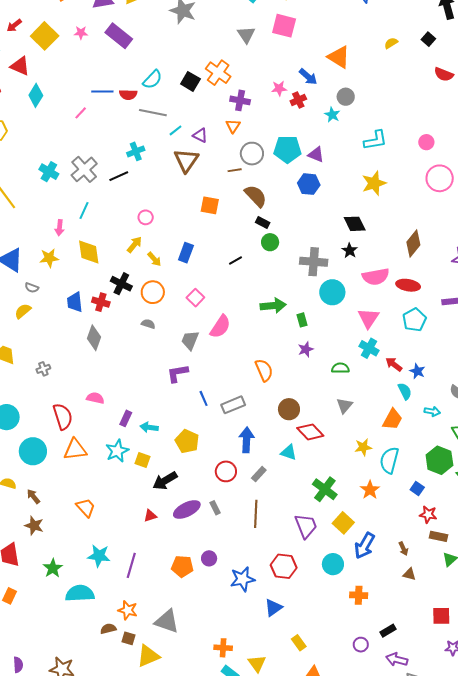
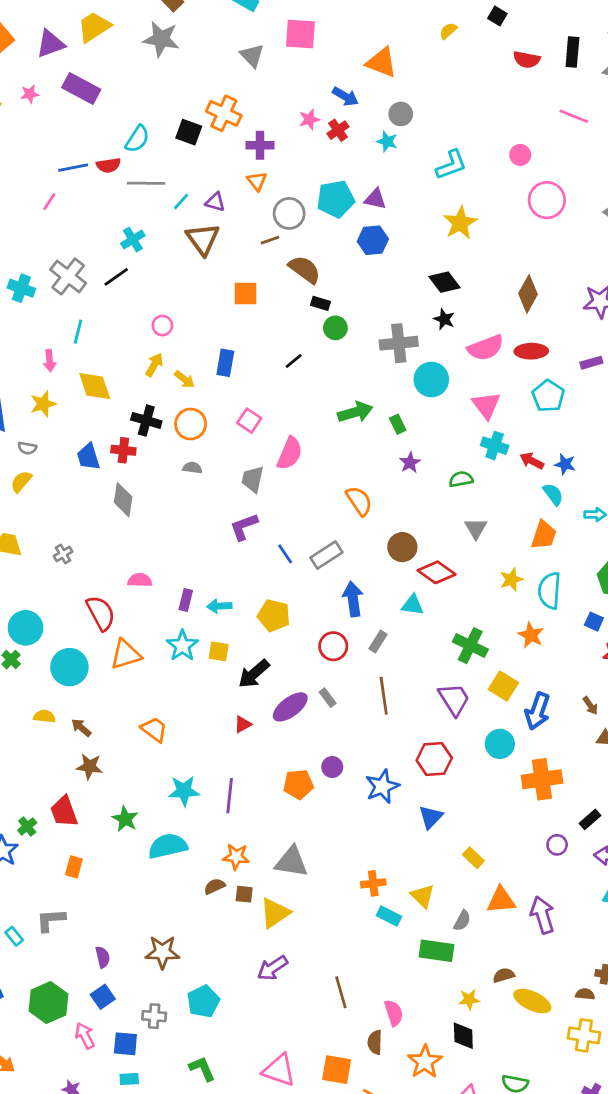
orange cross: (359, 595) -> (542, 779), size x1.6

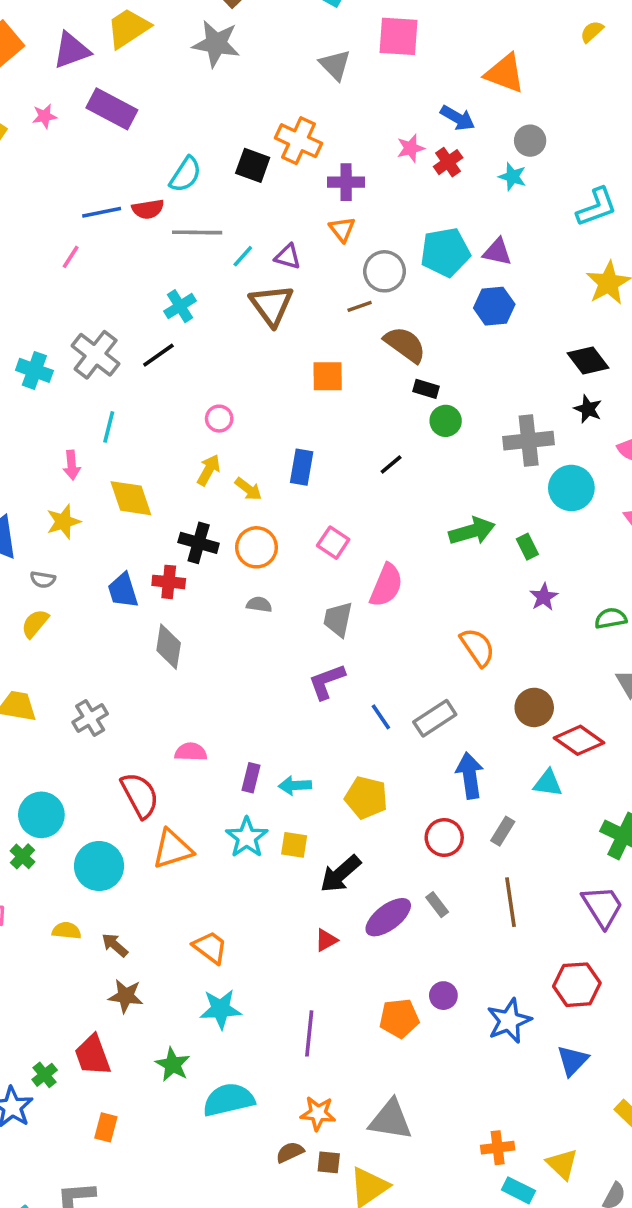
gray cross: (63, 554) -> (90, 718), size x1.4
cyan star: (184, 791) -> (220, 1009), moved

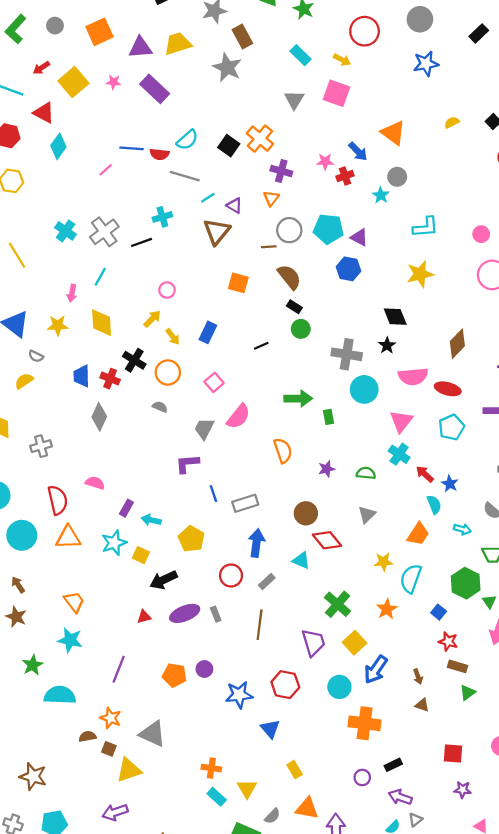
purple star: (544, 597) -> (327, 469), moved
orange semicircle: (477, 647) -> (283, 451), moved
blue triangle: (573, 1061) -> (270, 729), turned -40

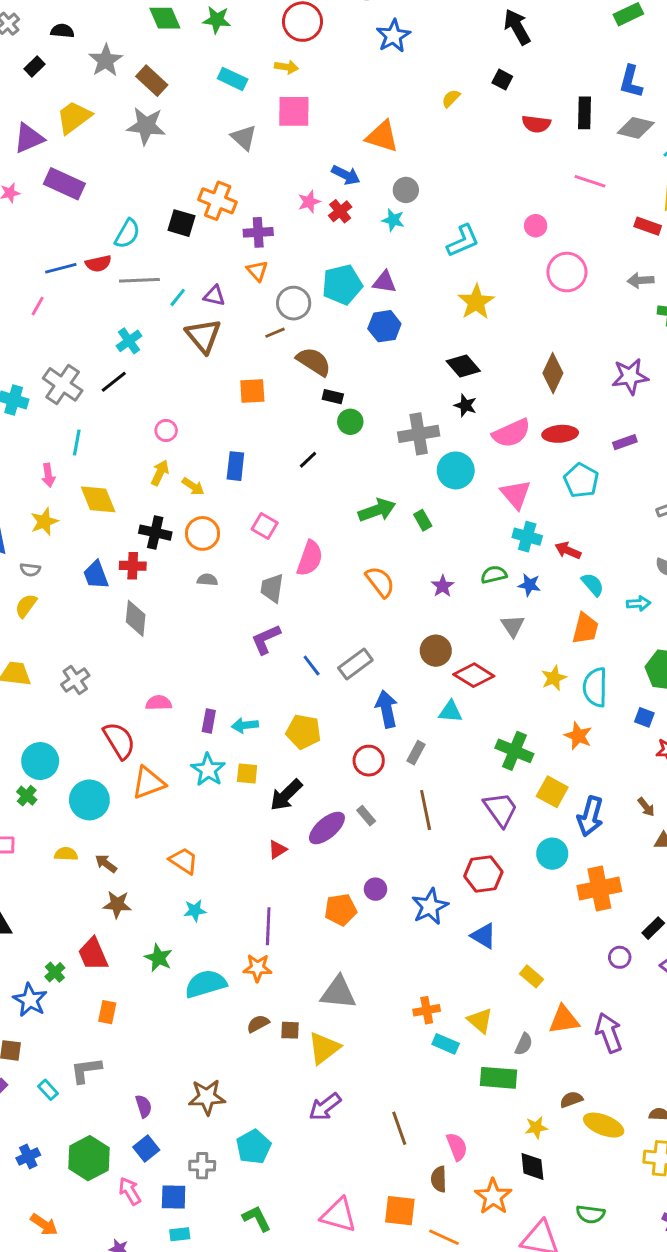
blue star: (450, 484) -> (529, 585), moved
cyan star: (70, 640) -> (195, 911), size x0.7
orange star: (111, 718) -> (257, 968), moved

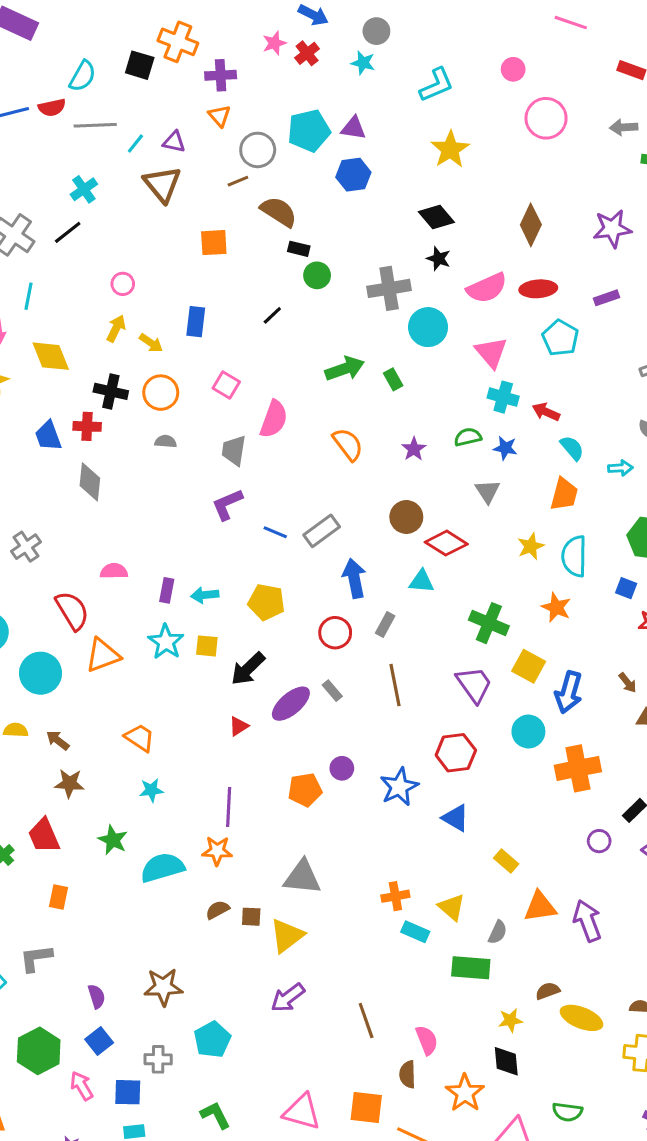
blue line: (312, 666) -> (275, 532), turned -30

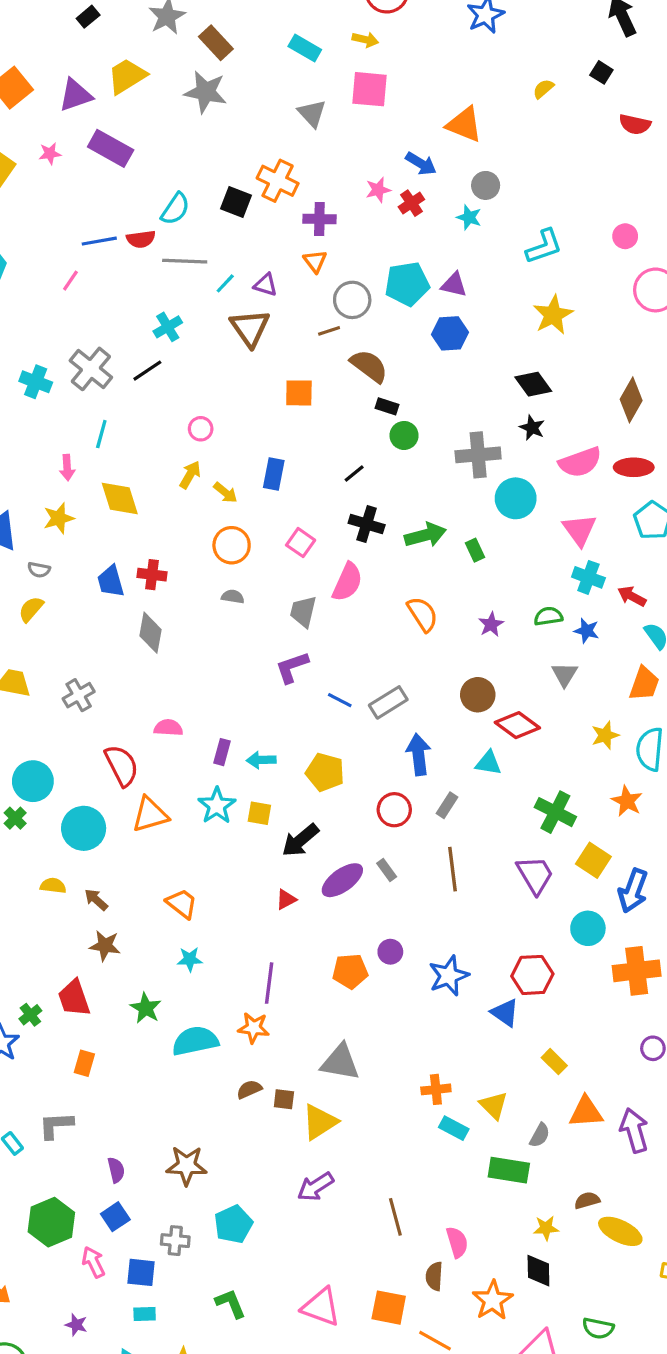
black cross: (111, 391) -> (367, 524), moved
red hexagon: (456, 753) -> (532, 975), moved

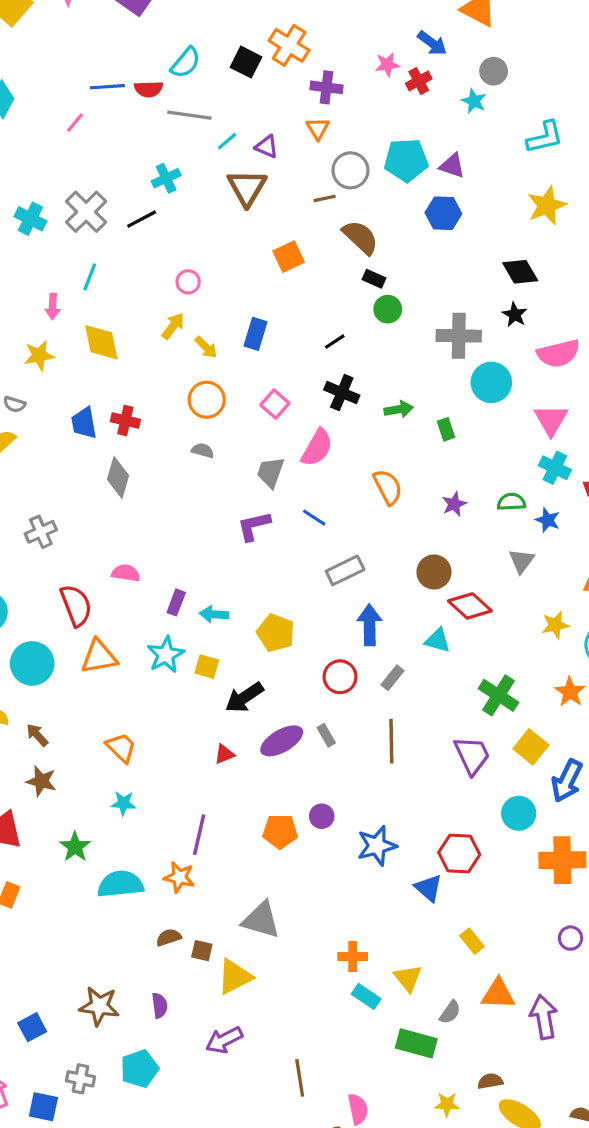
orange square: (299, 393) -> (289, 257), turned -32
green arrow: (425, 535) -> (399, 409), size x0.7
blue line: (340, 700) -> (314, 518), moved
purple semicircle: (116, 1170) -> (160, 1006), moved
blue square: (115, 1217) -> (32, 1027), moved

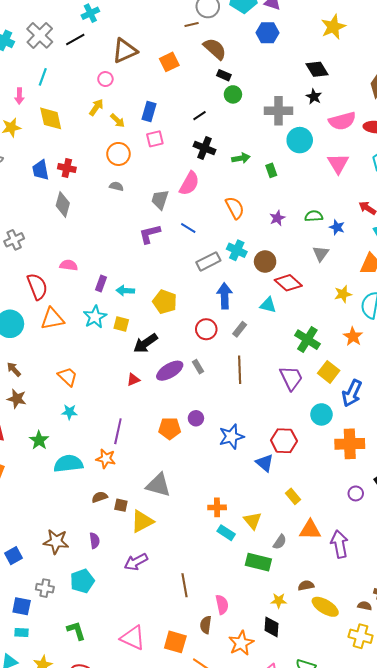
brown triangle: (247, 188) -> (125, 51), moved, turned 36
pink square: (275, 404) -> (155, 139), moved, turned 36
cyan cross: (555, 468) -> (237, 250), moved

